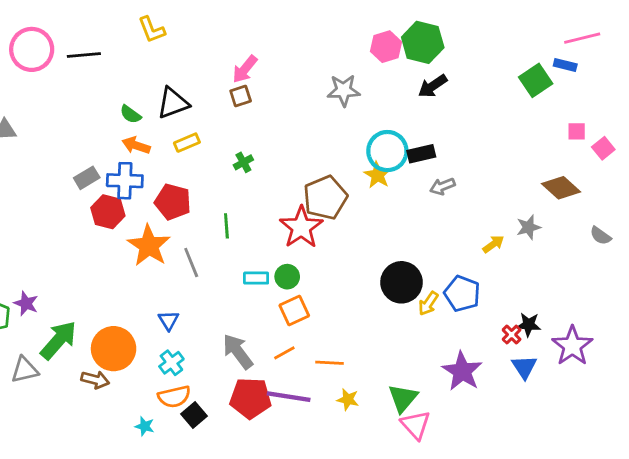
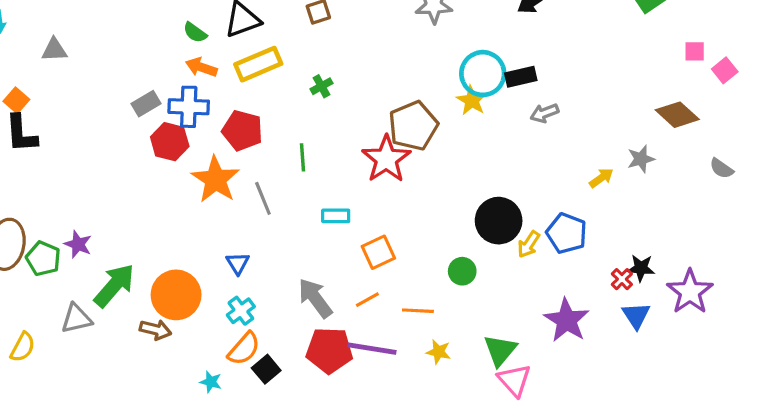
yellow rectangle: (187, 143) -> (258, 64), size x1.6
green circle: (287, 277) -> (462, 271), moved
orange semicircle: (174, 397) -> (244, 349), turned -36

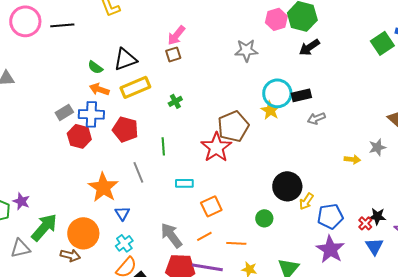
yellow arrow: (601, 178) -> (352, 159), turned 42
orange star: (216, 179) -> (103, 187), moved
blue pentagon: (567, 233) -> (330, 216), moved, turned -30

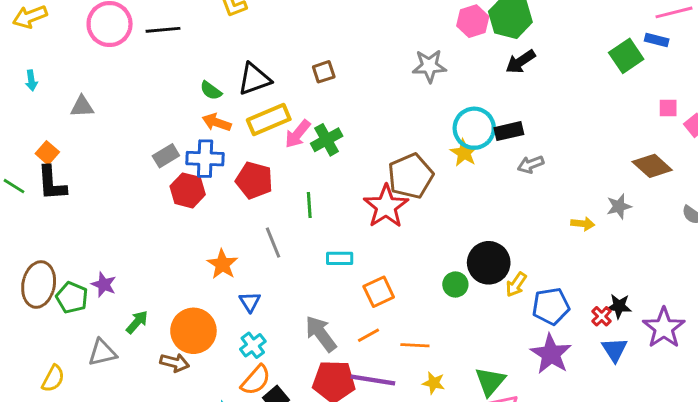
pink arrow: (176, 35) -> (298, 134), moved
green cross: (175, 101) -> (327, 140), size x1.5
orange star: (103, 187) -> (222, 264), size x0.7
green circle: (264, 218) -> (455, 285), moved
green arrow: (44, 227) -> (137, 322), size x0.6

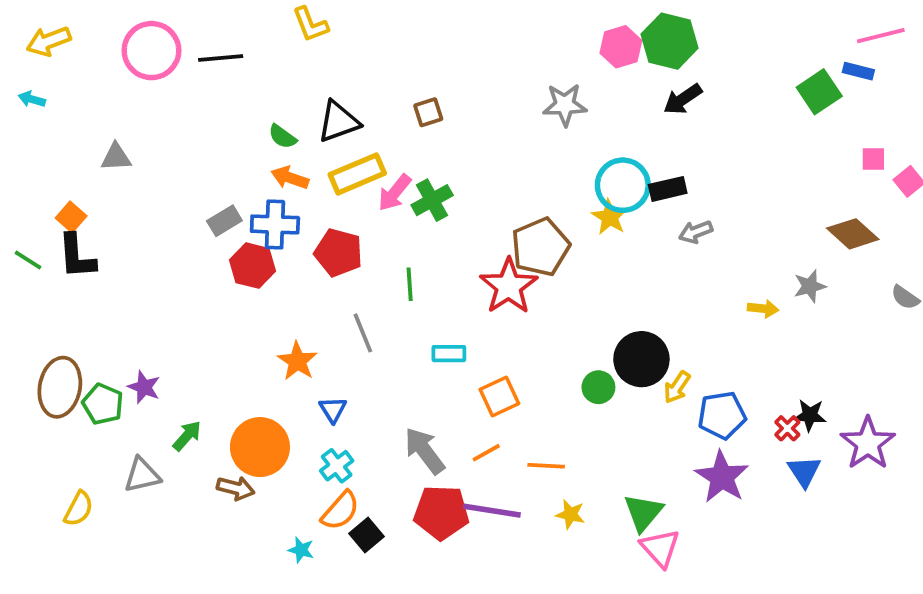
cyan arrow: (31, 80) -> (32, 99), moved, turned 114

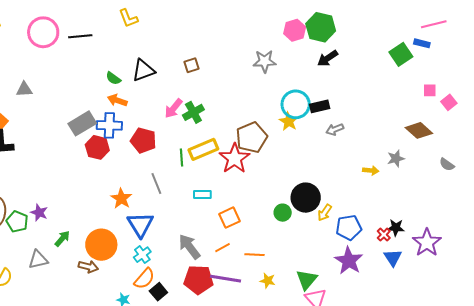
yellow rectangle: (357, 174) -> (203, 149), moved
gray rectangle: (224, 221) -> (82, 123), size x1.5
blue triangle: (333, 410) -> (140, 225), size x1.8

